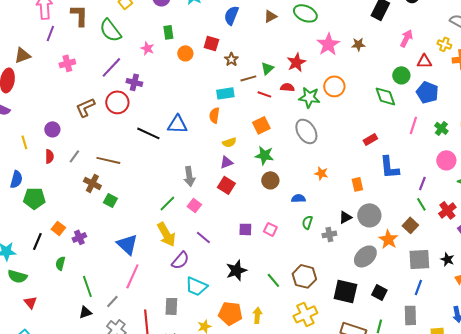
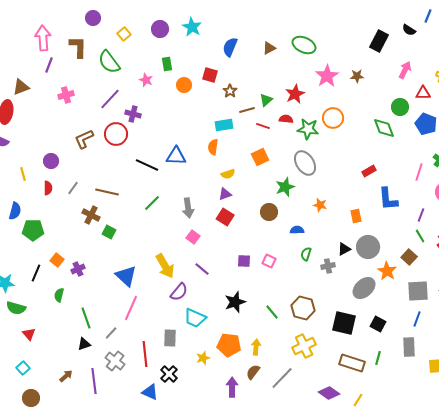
pink line: (413, 125) -> (419, 172), moved
green star: (264, 155) -> (285, 187), moved, turned -30
green line: (167, 203) -> (152, 203), moved

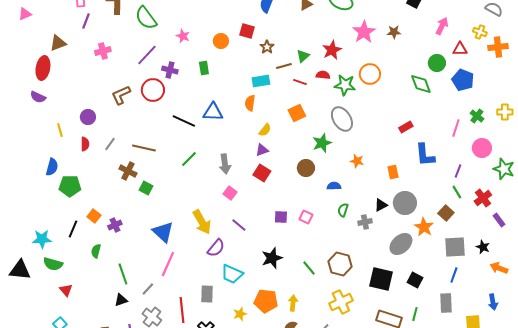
green rectangle: (167, 64) -> (204, 68), moved
yellow semicircle: (228, 174) -> (265, 130), turned -32

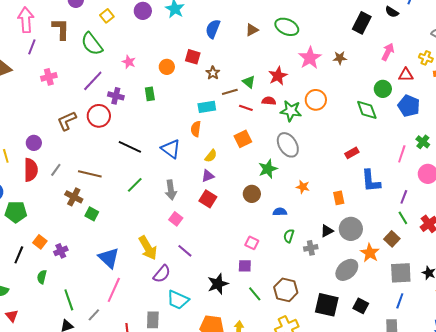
green triangle: (303, 56) -> (249, 82), turned -40
blue triangle: (213, 112) -> (171, 149), moved, turned 35
red semicircle: (85, 144) -> (31, 170), size x1.6
purple square: (281, 217) -> (245, 266), moved

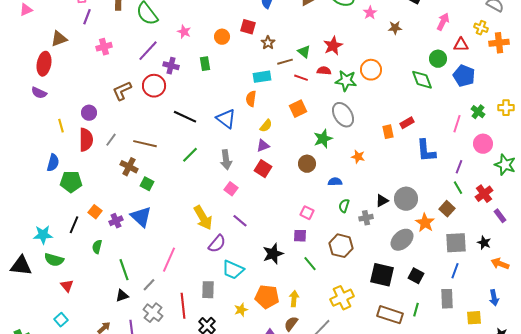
pink star: (310, 58) -> (370, 13), moved, size x0.6
orange rectangle: (339, 198) -> (388, 132), moved
blue triangle: (109, 258) -> (141, 217), moved
brown hexagon: (286, 290) -> (341, 246), moved

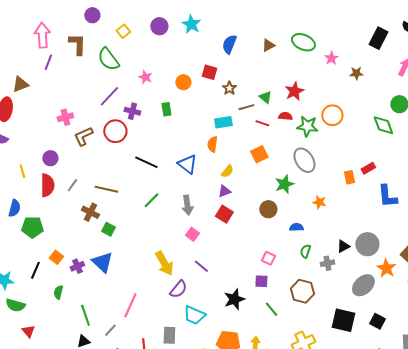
pink cross: (104, 47) -> (65, 117), moved

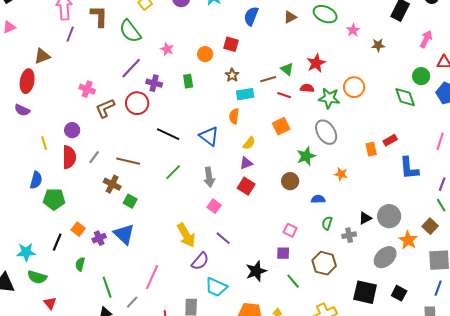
brown star: (229, 88) -> (232, 75), moved
pink cross: (65, 117) -> (87, 89), turned 35

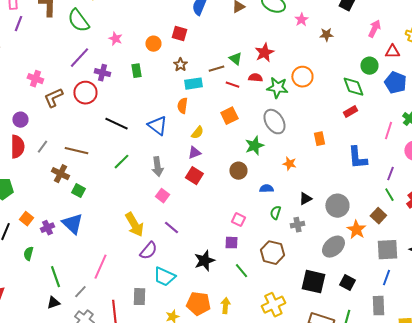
red rectangle: (390, 140) -> (350, 112), moved
black triangle: (365, 218) -> (305, 199), moved

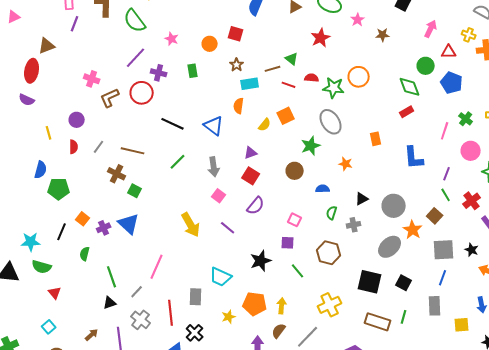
red star: (264, 53) -> (321, 38), moved
yellow semicircle: (197, 133) -> (265, 125), moved
red semicircle: (17, 147) -> (74, 147), size x0.6
purple semicircle: (148, 251) -> (256, 206), moved

